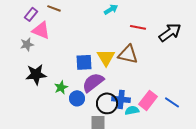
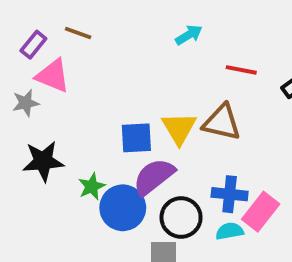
blue circle: (77, 98) -> (123, 208), size x1.5
blue cross: (121, 99) -> (230, 194), moved

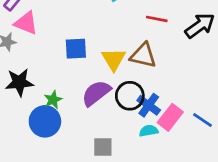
blue square: (136, 138) -> (76, 49), moved
blue cross: (230, 194) -> (149, 105), turned 30
blue circle: (123, 208) -> (45, 121), moved
black circle: (181, 217) -> (130, 96), moved

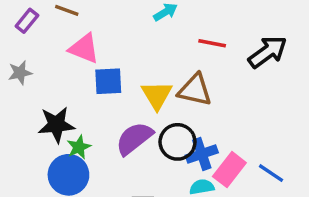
pink triangle: (26, 23) -> (84, 48), moved
black star: (19, 82) -> (56, 125), moved
blue cross: (149, 105) -> (202, 154), turned 35

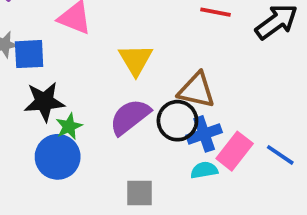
blue square: (108, 81) -> (29, 54), moved
brown triangle: (195, 90) -> (197, 90), moved
yellow triangle: (157, 95) -> (136, 60), moved

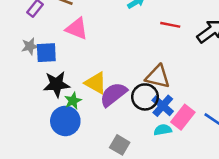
yellow triangle: (136, 60) -> (96, 83), moved, turned -30
blue cross: (204, 134) -> (163, 106), turned -30
gray square: (139, 193) -> (120, 145), turned 30

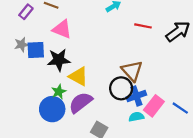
brown triangle: (158, 77) -> (132, 71), turned 35
black star: (56, 84) -> (59, 60), moved
purple semicircle: (113, 94) -> (81, 103), moved
blue cross: (163, 106) -> (136, 96), turned 30

